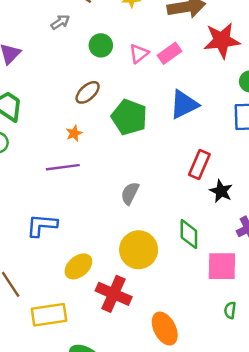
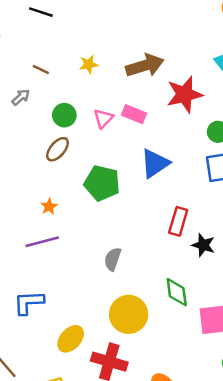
pink rectangle: (170, 53) -> (134, 114), turned 65
brown ellipse: (88, 92) -> (58, 149), moved

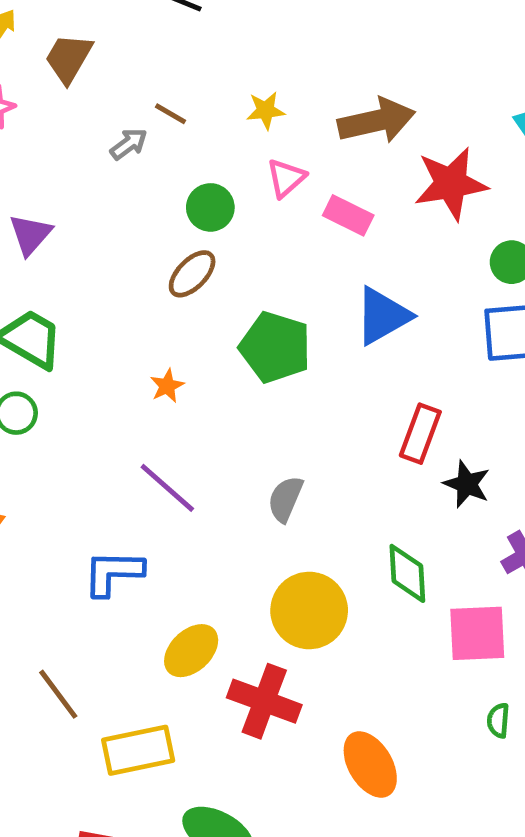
gray arrow: (21, 97) -> (129, 144), moved
pink triangle: (103, 118) -> (286, 178), moved
purple line: (42, 242) -> (167, 488), moved, turned 52

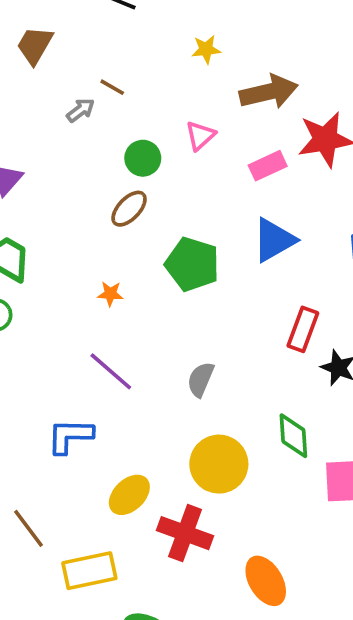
yellow star: (266, 110) -> (206, 49), moved
pink rectangle: (348, 215) -> (268, 166), moved, turned -51
orange star: (167, 386) -> (110, 294), turned 30

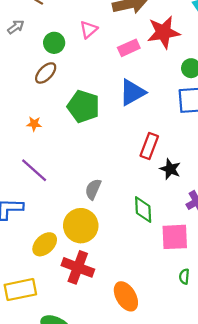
gray arrow: (81, 110) -> (16, 27), moved
gray semicircle: (201, 379) -> (93, 189), moved
yellow circle: (219, 464) -> (81, 226), moved

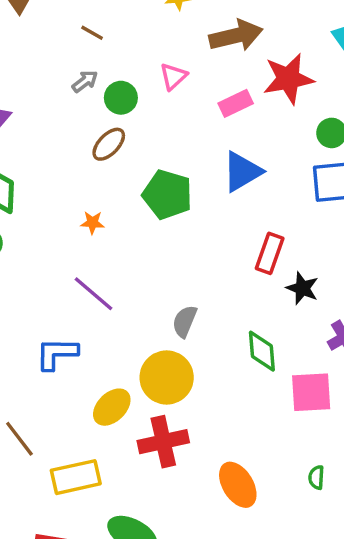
gray arrow: (16, 27) -> (85, 81), moved
red cross: (78, 267) -> (163, 442), turned -32
green semicircle: (184, 277) -> (316, 477), moved

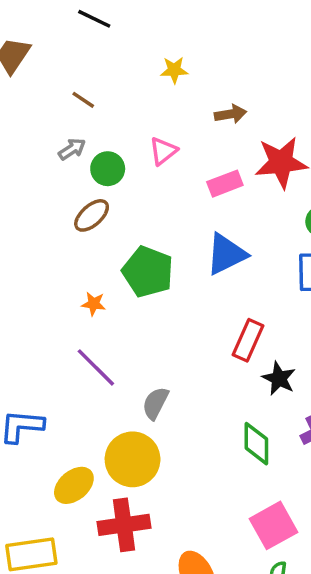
brown arrow: (236, 36) -> (231, 114), size x0.6
orange star: (92, 223) -> (94, 304), moved
purple line: (94, 294) -> (96, 367), moved
green diamond: (262, 351) -> (256, 444), moved
pink square: (311, 392) -> (273, 525), moved, turned -30

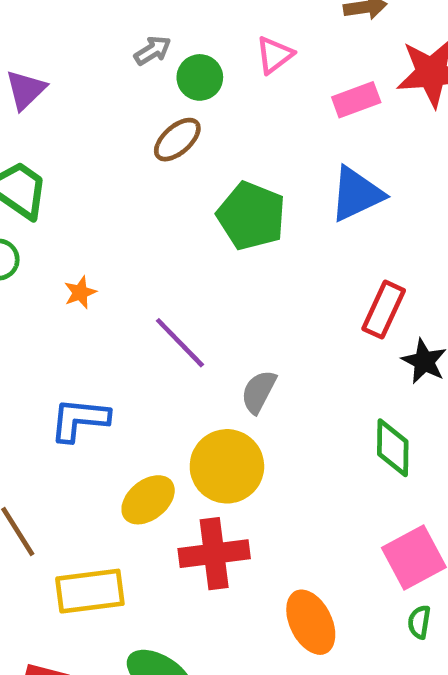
orange star: (94, 304) -> (80, 292), moved, turned -30

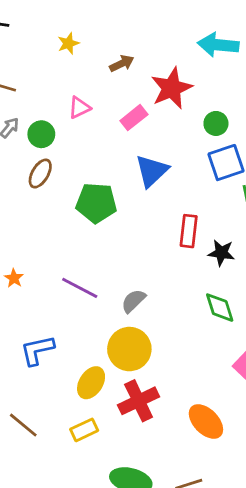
pink triangle: (274, 55) -> (79, 108), turned 30
gray semicircle: (259, 392) -> (133, 301), turned 36
yellow rectangle: (90, 591) -> (84, 430), moved, size x0.7

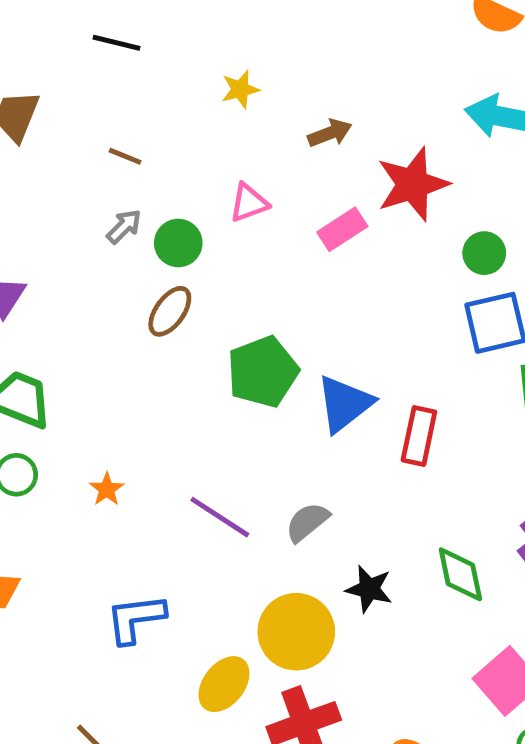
blue triangle: (152, 171) -> (345, 404), moved
green pentagon: (96, 203) -> (263, 372), turned -30
black star: (221, 253) -> (369, 589), moved
gray semicircle: (133, 301) -> (307, 522), moved

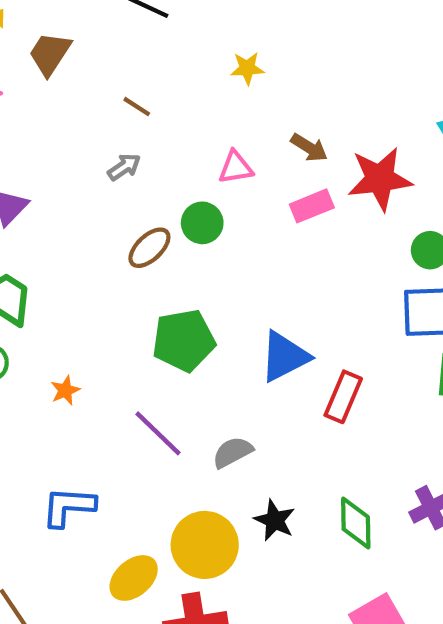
brown arrow: (330, 133) -> (309, 148), moved, turned 42
green circle: (178, 243) -> (202, 223), moved
green pentagon: (263, 372) -> (184, 340), moved

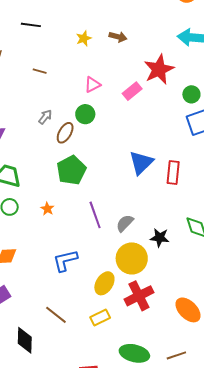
brown arrow: (309, 148) -> (118, 37), moved
gray arrow: (124, 167) -> (45, 117), moved
green pentagon: (184, 340) -> (71, 170), moved
purple line: (158, 433) -> (95, 215), turned 44
gray semicircle: (233, 452) -> (125, 223), moved

